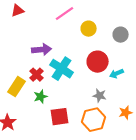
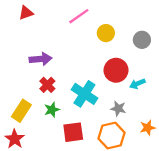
purple arrow: (42, 50) -> (41, 59), moved
cyan cross: (62, 69) -> (84, 94), moved
yellow rectangle: (17, 87) -> (21, 111), moved

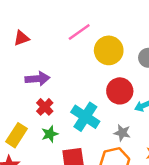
red triangle: (26, 13) -> (21, 38), moved
yellow circle: (106, 33) -> (109, 50), size x1.5

